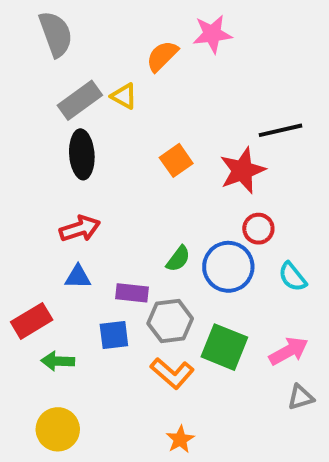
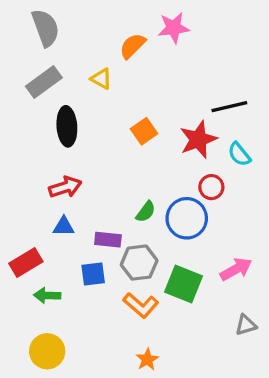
gray rectangle: (80, 100) -> (44, 82), moved
cyan semicircle: (293, 277) -> (239, 154), moved
pink arrow: (289, 351) -> (236, 269), moved

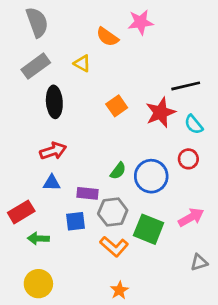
orange semicircle: (133, 46) -> (107, 37), turned -100
red circle: (211, 187) -> (188, 159), moved

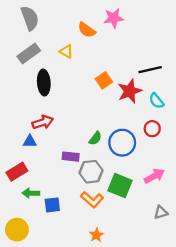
orange square: (117, 106) -> (104, 80), moved
blue triangle: (52, 183) -> (30, 142), moved
blue square: (76, 221) -> (52, 205), moved
yellow circle: (38, 284) -> (17, 230), moved

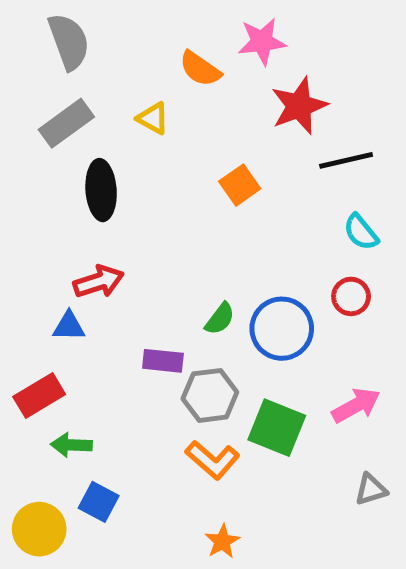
red star: (130, 91) -> (299, 106), moved
blue square: (52, 205) -> (99, 502), moved, turned 35

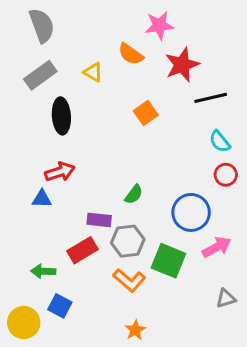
orange semicircle: (200, 69) -> (131, 54), moved
red circle: (351, 296) -> (226, 175), moved
blue circle: (282, 329) -> (191, 212), moved
red rectangle: (39, 395) -> (83, 250), moved

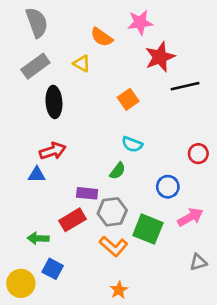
orange semicircle: (131, 54) -> (102, 37), moved
cyan semicircle: (220, 142) -> (132, 144), moved, turned -30
blue circle: (191, 212) -> (168, 187), size x0.7

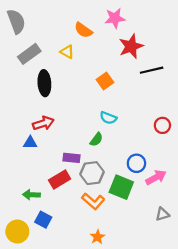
gray semicircle: (37, 23) -> (16, 21), moved
blue circle: (168, 187) -> (136, 163), moved

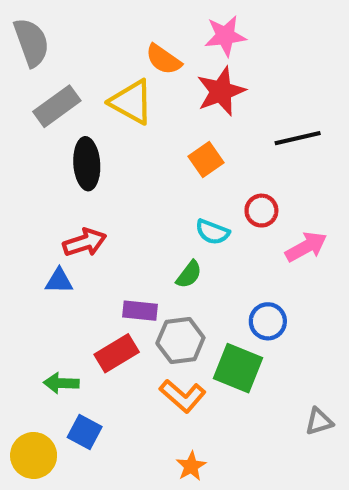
red star: (131, 46) -> (221, 91), moved
yellow triangle: (67, 52) -> (131, 102), size x1.6
red circle: (162, 125) -> (261, 211), moved
pink arrow: (156, 177) -> (306, 247), moved

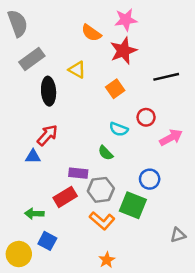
yellow triangle: (131, 102) -> (77, 70), moved, size x0.7
red arrow: (85, 243) -> (47, 135), turned -30
green semicircle: (189, 274) -> (106, 153), turned 98

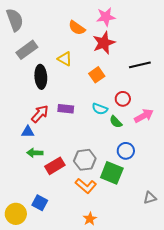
green semicircle: (106, 153) -> (116, 122), moved
purple rectangle: (78, 173) -> (66, 109), moved
green arrow: (34, 214) -> (35, 153), moved

